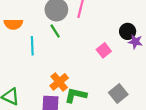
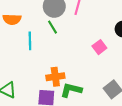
orange cross: (59, 82) -> (55, 77), turned 30

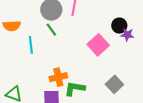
pink square: (99, 47) -> (98, 45), size x1.5

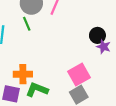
pink square: (98, 45) -> (79, 75), moved

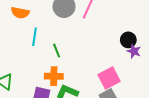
green line: (27, 24) -> (57, 50), moved

